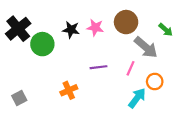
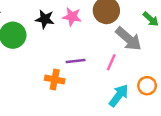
orange circle: (155, 81) -> (147, 86), moved
orange cross: (69, 90) -> (55, 79), moved, turned 35

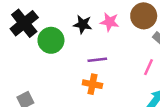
purple line: (76, 61) -> (97, 60), moved

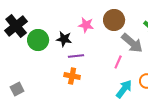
black star: (83, 24) -> (64, 39), moved

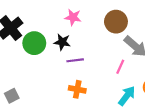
pink star: (86, 25) -> (73, 17), moved
orange cross: (72, 76) -> (77, 89), moved

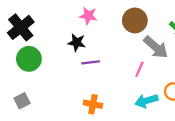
green circle: (34, 43) -> (29, 59), moved
orange cross: (77, 89) -> (93, 104), moved
cyan arrow: (127, 96) -> (146, 101), turned -144

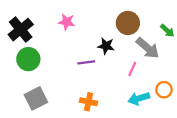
pink star: (88, 16) -> (67, 22), moved
black star: (77, 43) -> (106, 46), moved
gray square: (22, 101) -> (36, 98), moved, size x1.5

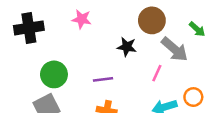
black cross: (21, 30) -> (29, 28), turned 30
green circle: (28, 59) -> (54, 74), moved
purple line: (86, 62) -> (103, 79), moved

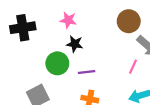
black star: (127, 47) -> (75, 44), moved
green circle: (54, 74) -> (57, 63), moved

